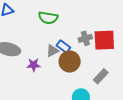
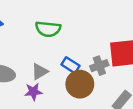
gray cross: (85, 38) -> (99, 66), moved
gray triangle: (52, 51) -> (40, 72), moved

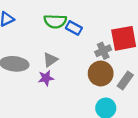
blue rectangle: (71, 65) -> (74, 28), moved
brown circle: (80, 84) -> (101, 73), moved

